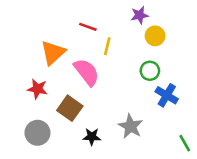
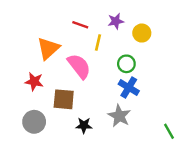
purple star: (140, 15) -> (116, 21), moved
green circle: (150, 71) -> (126, 64), moved
blue cross: (167, 95) -> (129, 87), moved
brown square: (70, 108) -> (64, 99), turned -30

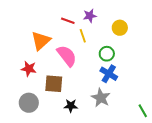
purple star: (116, 21) -> (90, 16), moved
yellow line: (98, 43) -> (83, 36), turned -32

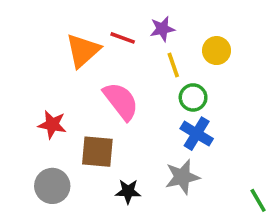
yellow line: (83, 36) -> (173, 65), moved
orange triangle: (41, 41) -> (83, 51), moved
gray star: (101, 98) -> (182, 177), turned 30

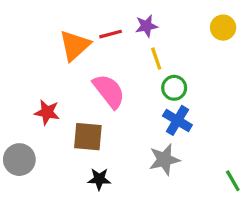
red line: (123, 38) -> (111, 34), turned -35
yellow circle: (217, 51) -> (223, 28), moved
gray circle: (52, 186) -> (19, 160), moved
black star: (128, 191) -> (99, 179), moved

